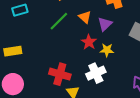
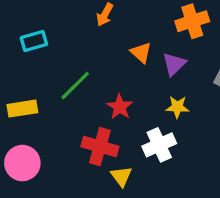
green line: (59, 21) -> (75, 86), moved
red star: (89, 42) -> (120, 107), moved

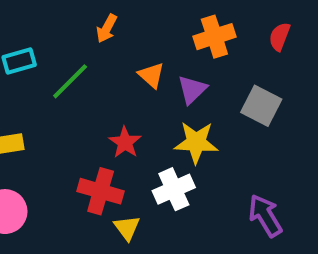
green line: (75, 86) -> (70, 81), moved
yellow star: (177, 107) -> (196, 142), size x1.5

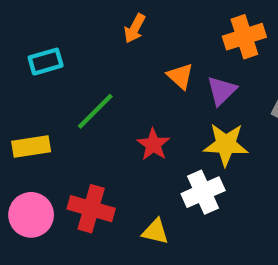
green line: (70, 81) -> (95, 111), moved
red cross: (101, 191) -> (91, 209), moved
yellow triangle: (127, 228) -> (155, 231), turned -40

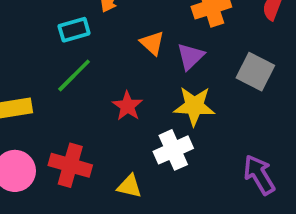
cyan rectangle: (46, 62) -> (74, 30), moved

